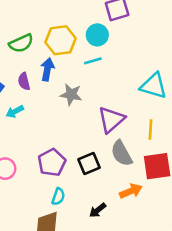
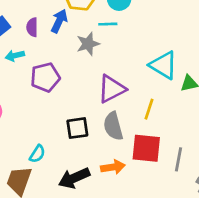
gray star: (71, 94) -> (88, 44), moved, turned 30
purple pentagon: (52, 162) -> (45, 77), moved
black arrow: (98, 210) -> (74, 178), size x1.6

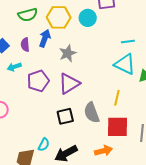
cyan line: (108, 24) -> (128, 41), moved
purple triangle: (112, 89) -> (69, 84), moved
cyan semicircle: (37, 154) -> (44, 145), moved
orange arrow: (113, 167) -> (103, 151), moved

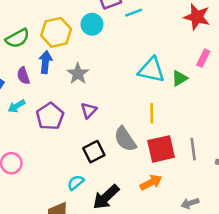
cyan line: (128, 41) -> (134, 13), moved
purple triangle: (69, 84) -> (89, 110), size x0.6
cyan semicircle: (44, 145) -> (76, 183), moved, turned -144

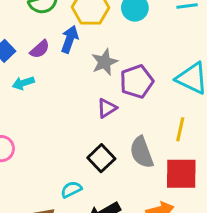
purple semicircle: (23, 76) -> (40, 49), turned -126
purple pentagon: (50, 116) -> (137, 81), moved
black square: (94, 152) -> (101, 158), turned -30

